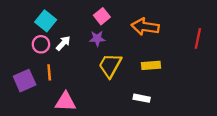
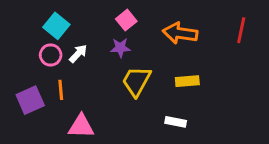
red line: (198, 38) -> (241, 30), moved

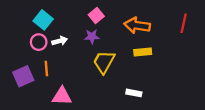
white arrow: (78, 54) -> (60, 41), turned 32
yellow rectangle: (187, 81) -> (143, 52), moved

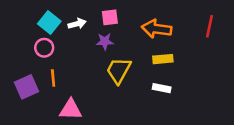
pink square: (96, 15) -> (110, 17), turned 32
white arrow: (60, 41) -> (77, 24), moved
white rectangle: (134, 93) -> (162, 88), moved

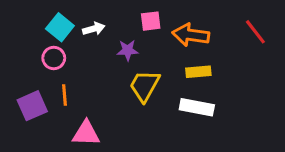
pink square: (110, 17) -> (151, 21), moved
red line: (210, 26) -> (255, 32), turned -50
white rectangle: (162, 88) -> (197, 107), size x1.5

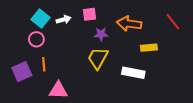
pink square: (151, 21) -> (90, 14), moved
purple star: (128, 50) -> (101, 34), moved
yellow rectangle: (198, 72) -> (149, 48), moved

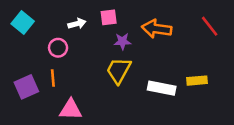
cyan square: (41, 18) -> (23, 22), moved
pink circle: (36, 39) -> (58, 48), moved
yellow rectangle: (149, 48) -> (197, 81), moved

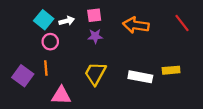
cyan square: (23, 22) -> (44, 20), moved
purple star: (122, 41) -> (95, 36), moved
yellow trapezoid: (119, 70) -> (95, 73), moved
purple square: (26, 87) -> (23, 76), turned -30

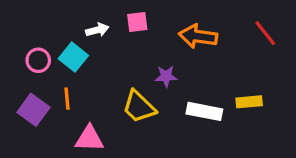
cyan square: (44, 20) -> (73, 57), moved
purple star: (95, 36) -> (166, 76), moved
pink circle: (50, 42) -> (38, 60), moved
yellow trapezoid: (95, 73) -> (139, 107), turned -75

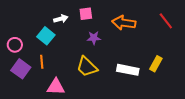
pink circle: (38, 60) -> (15, 45), moved
purple star: (166, 76) -> (94, 38), moved
yellow rectangle: (249, 102) -> (156, 64), turned -56

